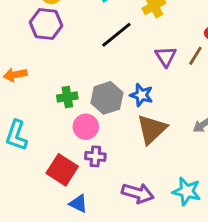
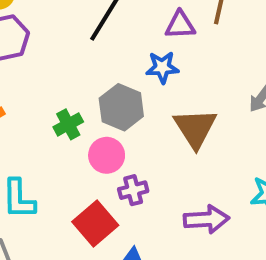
purple triangle: (166, 56) -> (180, 25), turned -40
blue star: (141, 95) -> (162, 67), moved
red square: (62, 170) -> (95, 223), turned 36

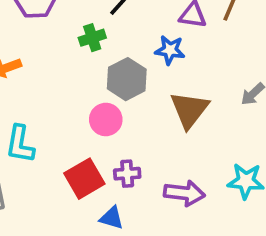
green cross: (68, 124) -> (92, 38), moved
purple cross: (133, 190) -> (127, 174), moved

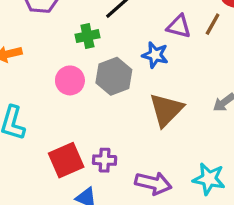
pink circle: (106, 120) -> (70, 80), moved

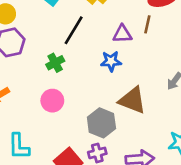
gray hexagon: (114, 76) -> (101, 123), moved
brown triangle: (166, 110) -> (132, 100), turned -36

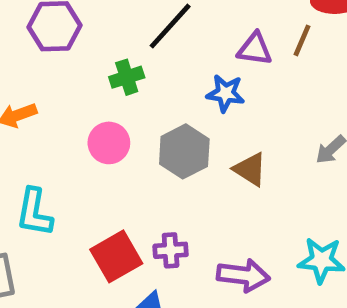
brown triangle: (132, 100) -> (250, 169), size x0.7
gray hexagon: (101, 123) -> (184, 151), moved

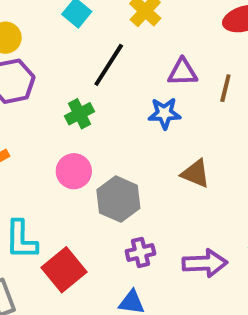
brown line: (302, 40) -> (225, 88), moved
gray hexagon: (184, 151) -> (118, 199), moved
red square: (116, 256) -> (64, 270), moved

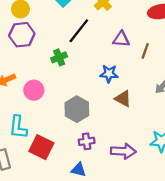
blue star: (164, 113) -> (109, 74), moved
pink circle: (74, 171) -> (34, 90), moved
red square: (64, 270) -> (41, 147), turned -30

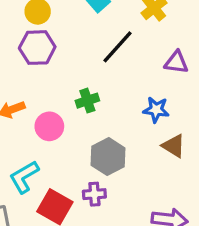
green cross: (59, 57) -> (87, 101), moved
cyan L-shape: (18, 127) -> (24, 177), turned 50
purple cross: (87, 141) -> (94, 194), moved

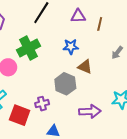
green cross: (87, 101) -> (28, 48), size x1.6
gray hexagon: (108, 157) -> (65, 84), moved

